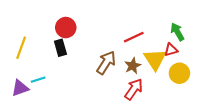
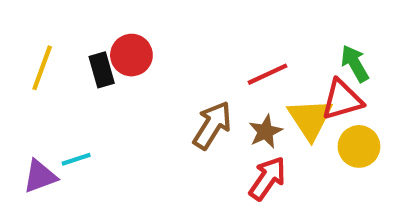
yellow line: (21, 48) -> (42, 68), moved
black rectangle: (60, 48) -> (102, 70), moved
red triangle: (171, 50) -> (342, 100), size x1.5

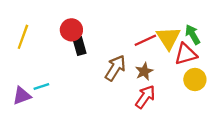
black rectangle: (102, 70) -> (80, 46), moved
yellow triangle: (310, 119) -> (168, 38), moved

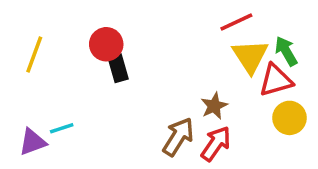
red line: (145, 40) -> (236, 22), moved
brown arrow: (115, 68) -> (178, 137), moved

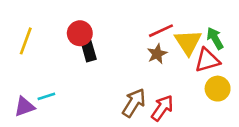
red line: (236, 22) -> (161, 31), moved
brown star: (214, 106) -> (157, 54), moved

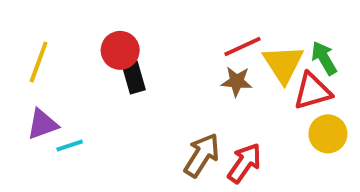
brown star: (157, 54) -> (237, 81), turned 30
purple triangle: (24, 107) -> (42, 124), moved

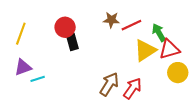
green arrow: (324, 58) -> (159, 33), moved
yellow triangle: (283, 64) -> (145, 50), moved, turned 30
brown star: (237, 81) -> (111, 20), moved

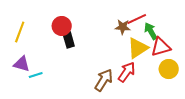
brown star: (111, 20) -> (123, 27), moved
red line: (131, 25) -> (137, 19), moved
purple triangle: (23, 67) -> (22, 64), turned 36
red arrow: (132, 88) -> (127, 72), moved

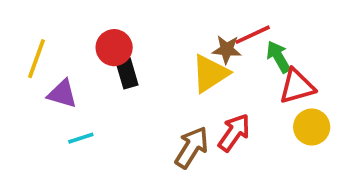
yellow triangle: (138, 48) -> (210, 73), moved
purple triangle: (22, 64) -> (62, 94), moved
cyan line: (36, 75) -> (81, 138), moved

